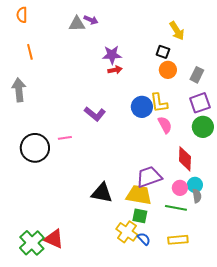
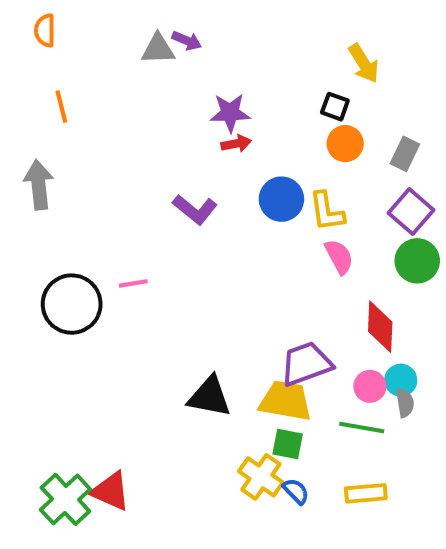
purple square: (200, 103) -> (411, 211), turned -30
blue circle: (142, 107) -> (281, 199), moved
purple L-shape: (95, 114) -> (195, 209), moved

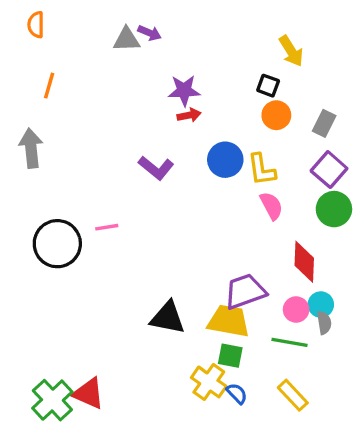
orange line: (61, 107) -> (49, 86), turned 30
yellow rectangle: (366, 493) -> (293, 395), turned 52

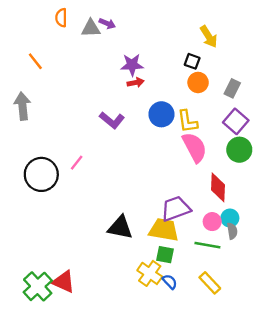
orange semicircle: (36, 25) -> (61, 18), moved
orange line: (49, 86) -> (35, 61), turned -54
pink semicircle: (271, 206) -> (194, 147), size x1.5
pink line: (107, 227) -> (77, 163), turned -42

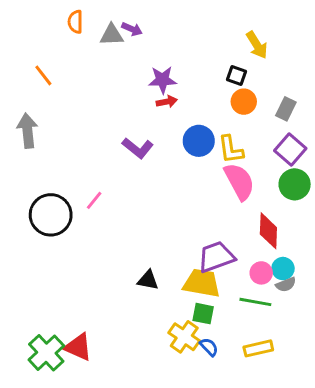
black triangle: (120, 227) -> (148, 280), size x0.7
gray semicircle: (232, 231) -> (286, 285), turned 77
yellow rectangle: (210, 283) -> (258, 348), turned -60

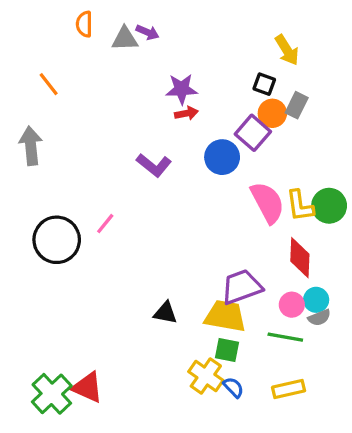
gray rectangle: (286, 109) -> (297, 105), moved
yellow L-shape: (231, 150) -> (300, 206), moved
purple square: (290, 150) -> (253, 133), moved

